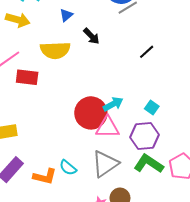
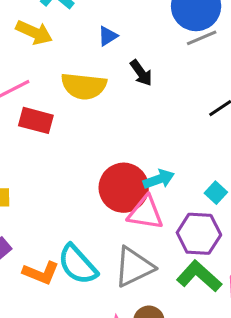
cyan semicircle: (68, 168) -> (78, 264), size x1.6

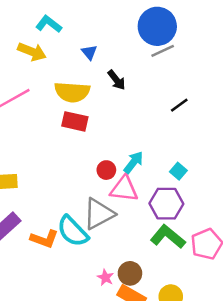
blue triangle: (108, 36) -> (89, 52), turned -35
red rectangle: (36, 120) -> (75, 121), moved
cyan arrow: (159, 179) -> (133, 162), turned -30
red circle: (124, 188) -> (106, 170), size x0.5
gray triangle: (134, 267) -> (99, 214), moved

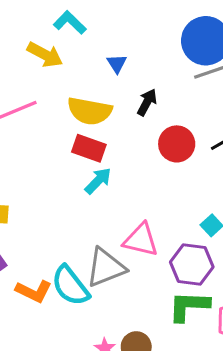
black arrow: (117, 80) -> (147, 102), turned -120
cyan arrow: (133, 162) -> (98, 181), moved
red circle: (106, 170) -> (177, 144), moved, size x1.5
green L-shape: (168, 237) -> (189, 306), turned -44

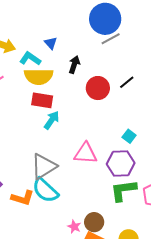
cyan L-shape: (70, 22) -> (30, 59), moved
gray triangle: (106, 268) -> (44, 166), moved

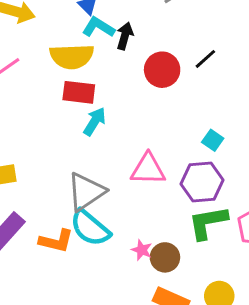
cyan L-shape: (30, 59) -> (98, 27), moved
brown circle: (94, 222) -> (165, 257), moved
pink star: (74, 227) -> (142, 250), moved

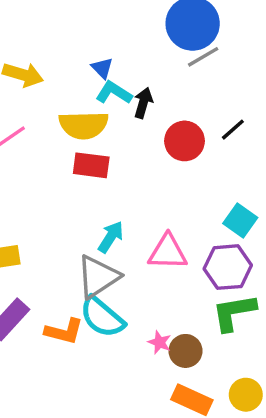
cyan arrow: (95, 121) -> (111, 237), moved
cyan square: (213, 140) -> (240, 221), size x1.4

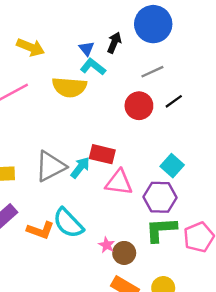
gray line: (203, 57) -> (152, 72), moved
black arrow: (143, 103) -> (114, 43), moved
red rectangle: (91, 165) -> (102, 154), moved
gray triangle: (98, 277) -> (50, 166), moved

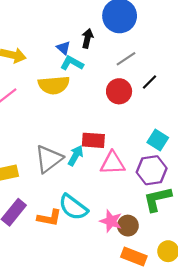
pink star: (107, 245) -> (111, 221), size x1.5

